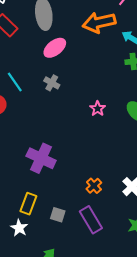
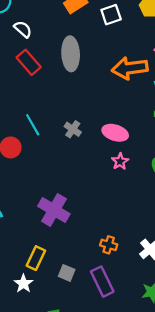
pink ellipse: (55, 48) -> (115, 133), moved, turned 50
orange cross: (94, 186) -> (109, 245), turned -35

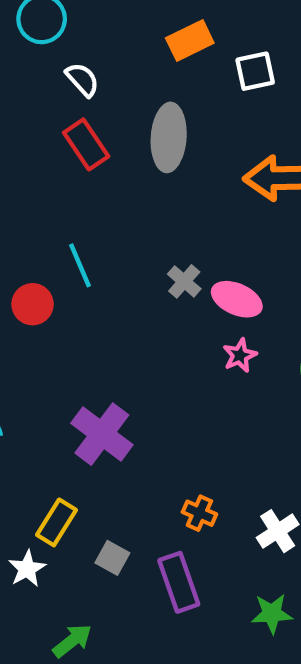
gray cross: (73, 129) -> (184, 281), moved

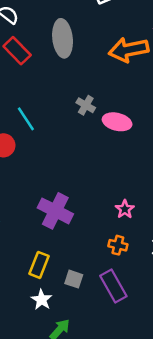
gray cross: (184, 281) -> (86, 105), moved
pink star: (240, 355) -> (125, 209), moved
white star: (27, 569) -> (42, 300), moved

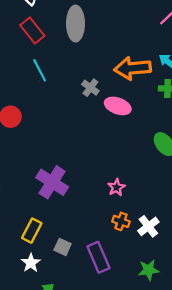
orange arrow: (129, 50) -> (133, 68), moved
cyan line: (26, 119) -> (40, 70), moved
orange cross: (118, 245) -> (121, 221), moved

